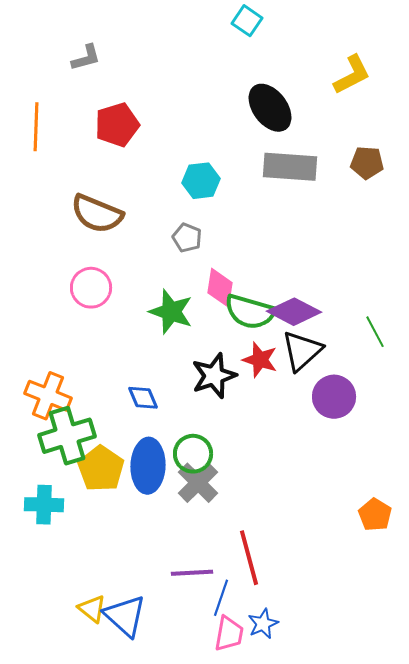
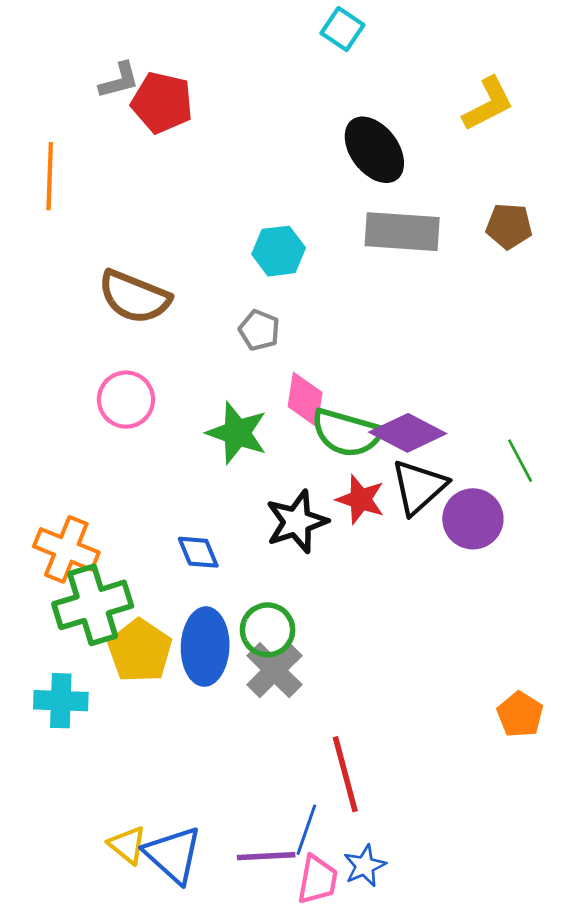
red pentagon: (117, 125) -> (162, 103), moved, turned 30
purple circle: (334, 397) -> (473, 519), moved
purple line: (192, 573) -> (266, 856), moved

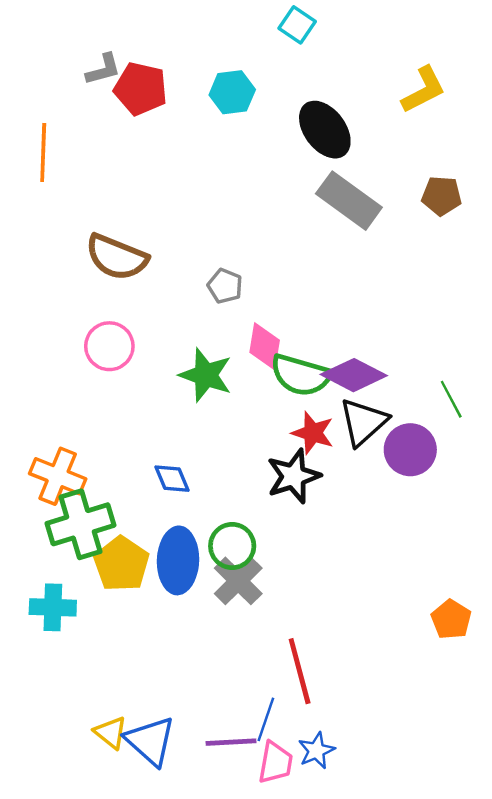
gray rectangle: (402, 232) -> (349, 201), turned 32
cyan hexagon: (279, 251) -> (232, 92), moved
black star: (297, 522) -> (294, 476), moved

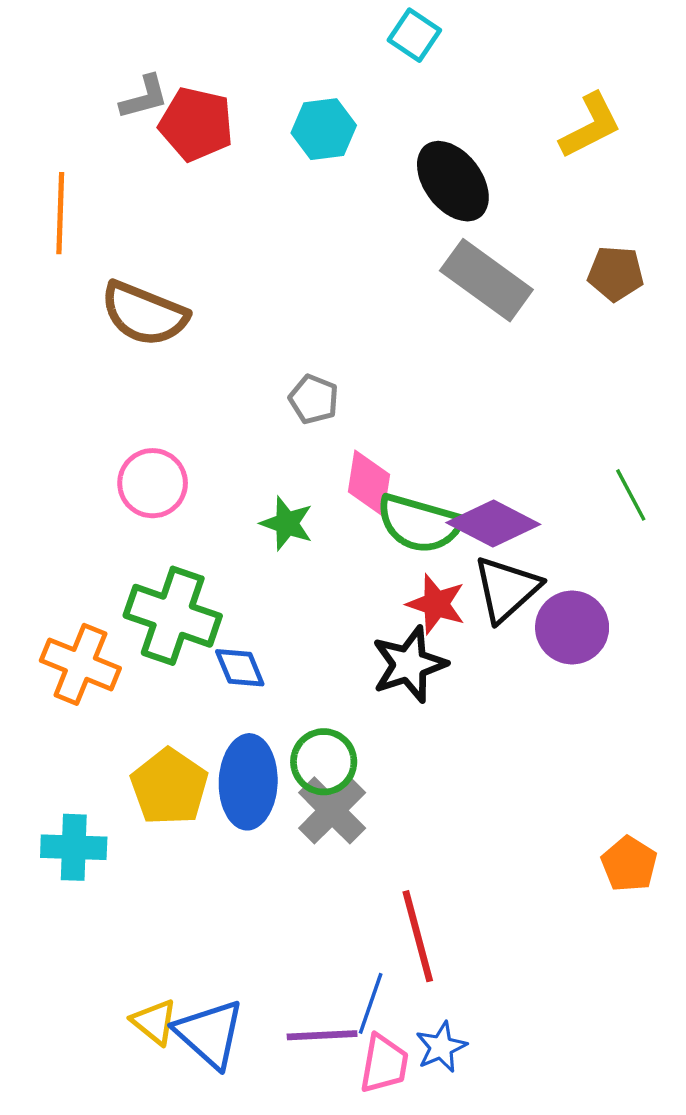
brown semicircle: (117, 257) -> (144, 314), moved
green star: (206, 375) -> (287, 523), size x0.7
green line: (451, 399) -> (631, 495), moved
green cross: (81, 524) -> (173, 616), moved, turned 36

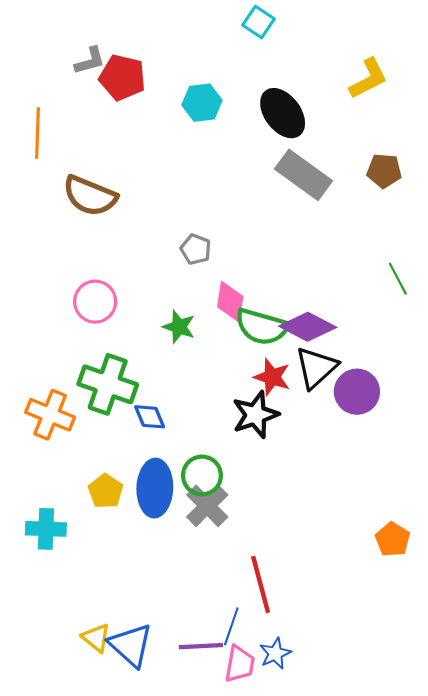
cyan hexagon: (324, 129) -> (202, 103), moved
green line: (631, 495) -> (398, 279), moved
yellow pentagon: (169, 787) -> (106, 491), size x0.7

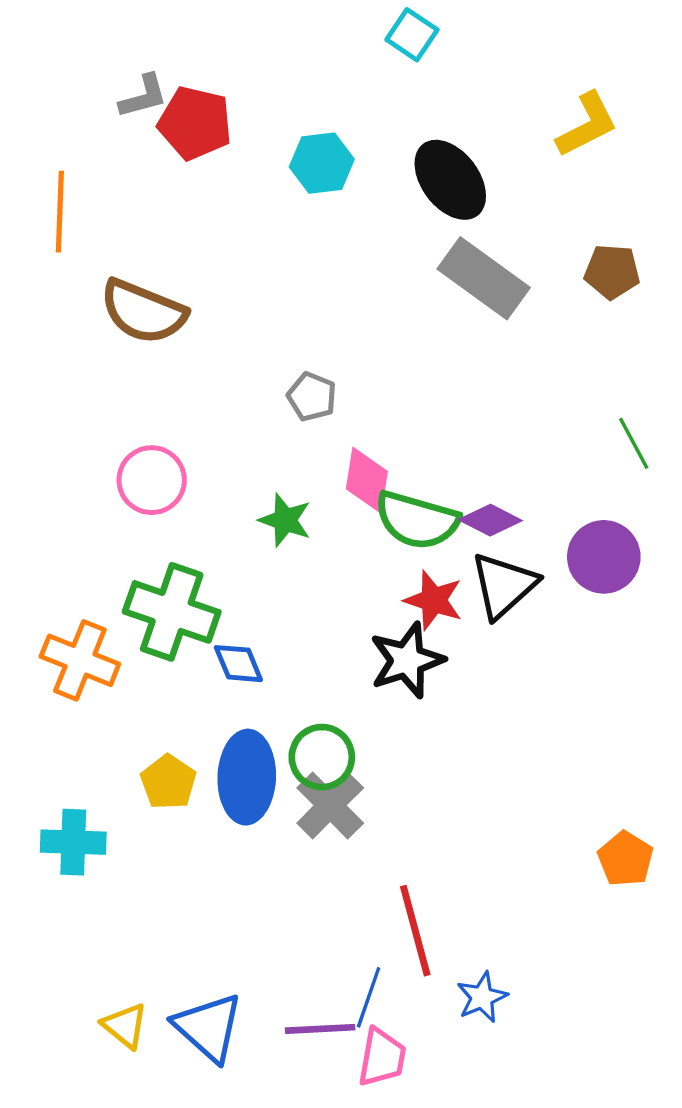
purple diamond: (308, 327) -> (490, 520), size x0.7
purple circle: (357, 392) -> (604, 557), moved
yellow triangle: (96, 638) -> (125, 1026), moved
blue star: (275, 654) -> (482, 997), moved

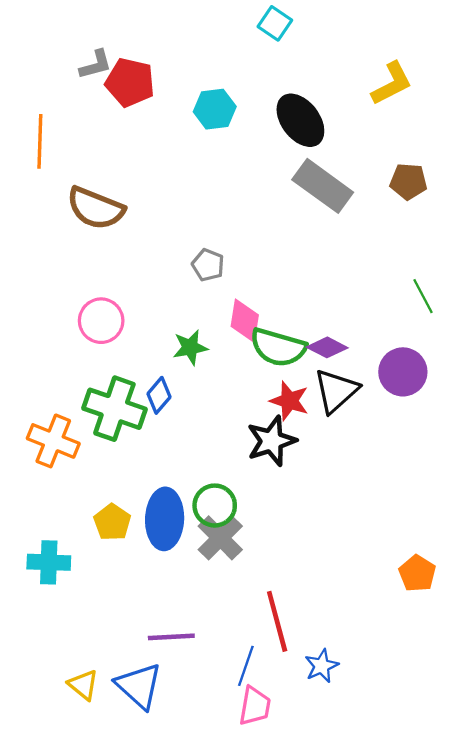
green star: (285, 520) -> (190, 347), turned -30
blue diamond: (238, 664) -> (159, 395), moved, turned 63
purple line: (320, 1029) -> (171, 637), moved

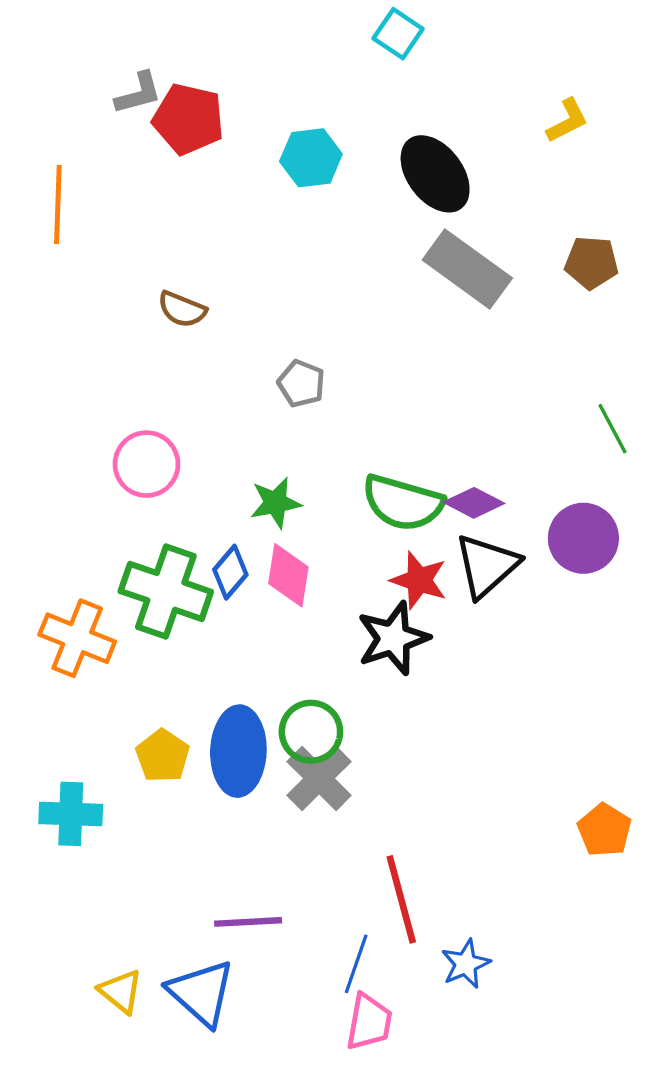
yellow L-shape: (392, 84) -> (567, 121), size x0.7
brown semicircle: (96, 208) -> (182, 309), moved, size x0.6
pink diamond: (245, 321) -> (288, 575), moved

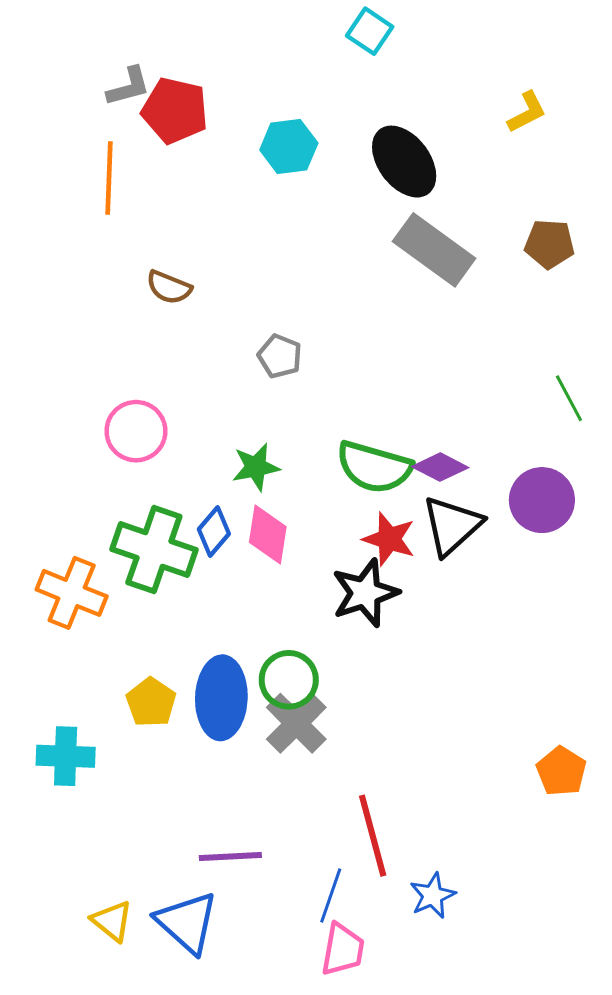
orange line: (58, 205) -> (109, 178), moved

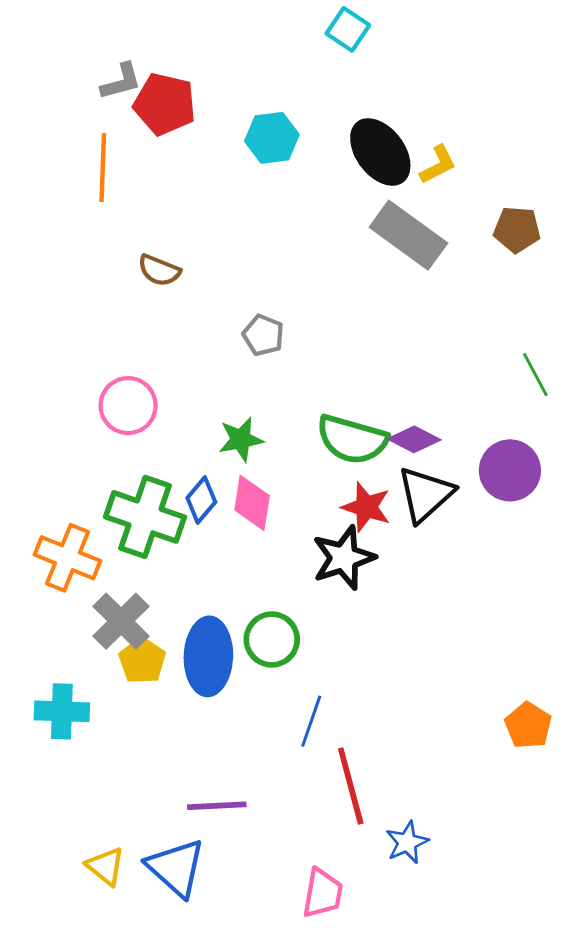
yellow L-shape: (527, 112) -> (438, 165), moved
gray cross: (296, 723) -> (121, 621), moved
blue line: (331, 896) -> (311, 721), moved

